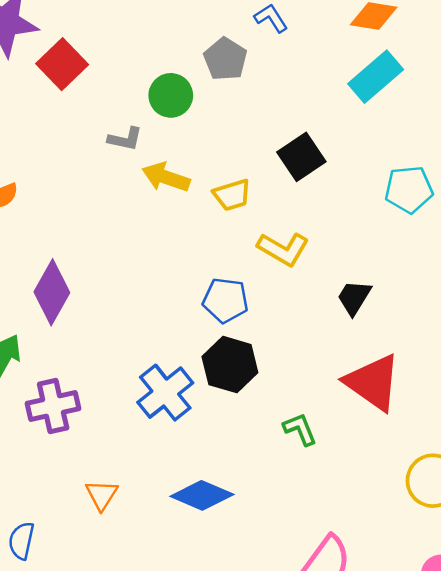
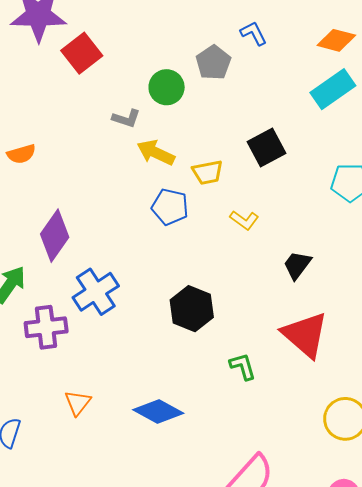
yellow L-shape: (283, 249) -> (244, 220), size x0.7
blue pentagon: (225, 300) -> (170, 207), moved
blue cross: (165, 393) -> (96, 292), moved

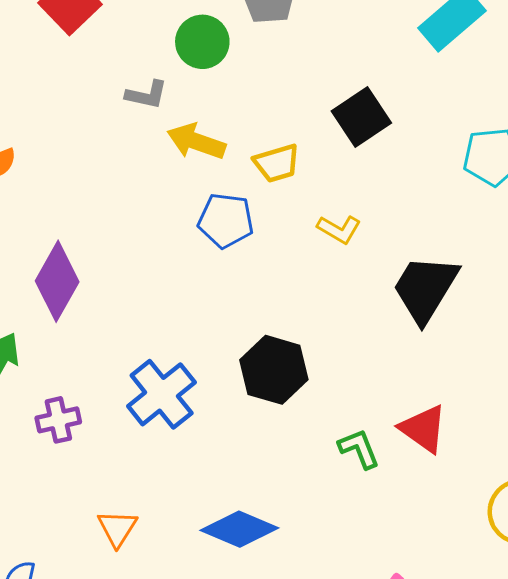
black trapezoid: (297, 265) -> (425, 288), size x1.6
blue cross: (96, 292) -> (162, 394), moved
purple cross: (46, 327) -> (58, 420), size x0.7
red triangle: (305, 335) -> (423, 429), moved, size x0.7

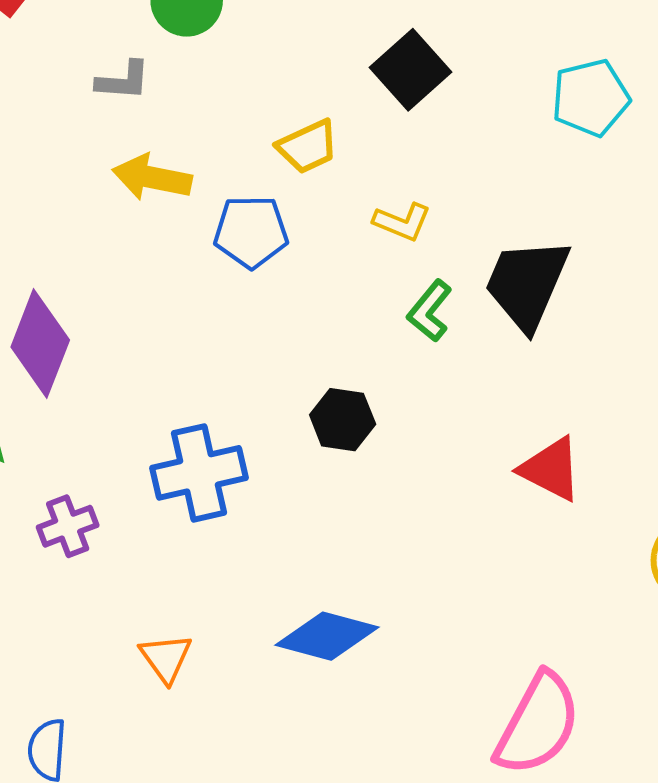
yellow arrow: (196, 142) -> (152, 177), moved
black hexagon: (274, 370) -> (343, 420), size x0.7
blue cross: (162, 394) -> (199, 473), turned 34
green L-shape: (359, 449) -> (430, 311), moved, turned -111

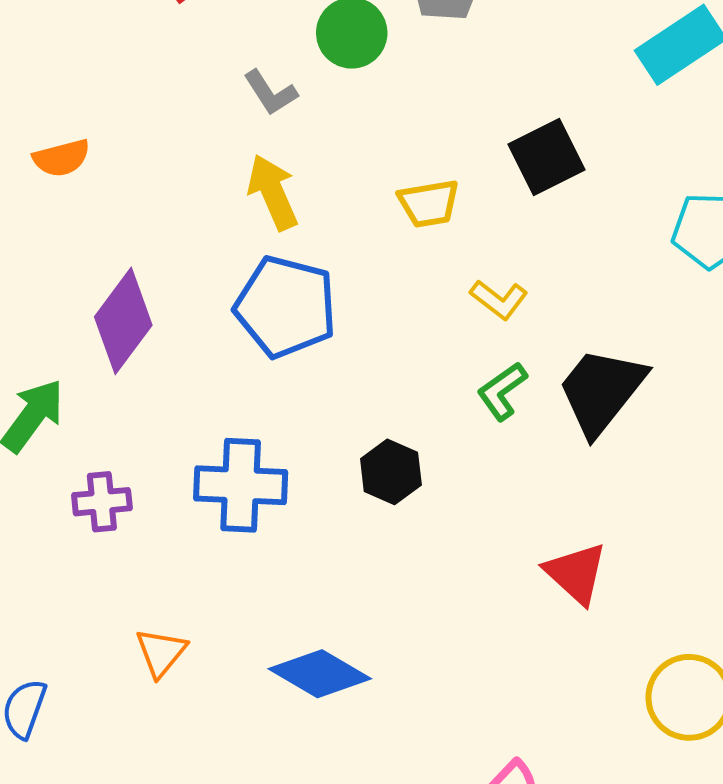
gray L-shape: (123, 81) -> (270, 93), turned 38
yellow arrow: (152, 177) -> (273, 192), turned 40
blue pentagon: (251, 232) -> (286, 307), moved, size x1.4

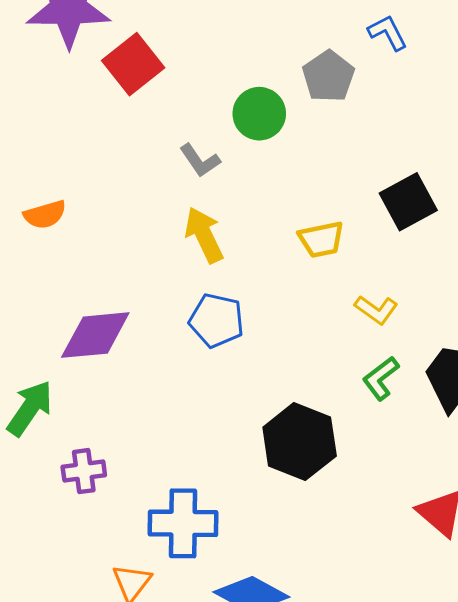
blue pentagon: (286, 307) -> (217, 320), size x0.7
purple diamond: (123, 321) -> (95, 335), turned 50
black hexagon: (391, 472) -> (300, 442), size x1.6
blue cross: (241, 485) -> (183, 523), moved

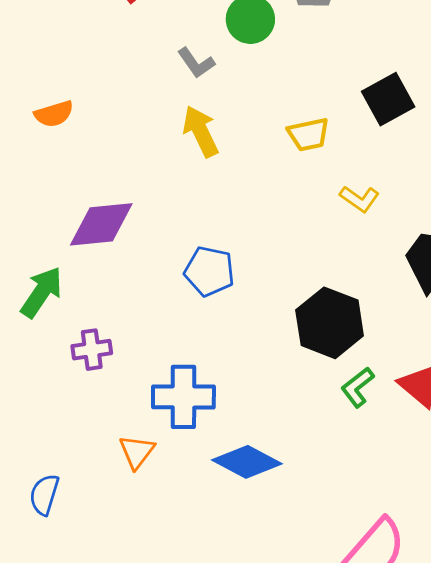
blue pentagon: (217, 320) -> (209, 271), moved
green L-shape: (381, 378) -> (358, 387), moved
black hexagon: (300, 442) -> (330, 323), moved

